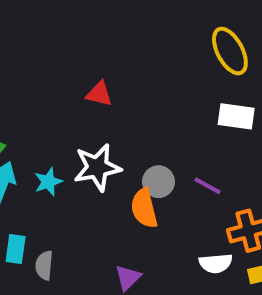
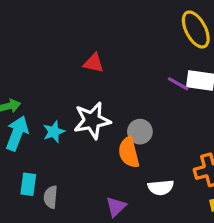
purple line: (207, 186) -> (178, 84), moved
white semicircle: (216, 263) -> (161, 187), moved

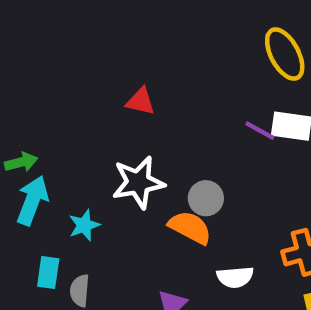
cyan star: (54, 132) -> (84, 225), moved
orange semicircle: (129, 152) -> (190, 227), turned 132

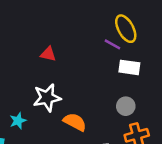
purple line: (260, 131) -> (112, 44), moved
gray circle: (206, 198) -> (126, 106), moved

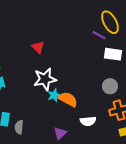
red triangle: (48, 54) -> (38, 47), moved, turned 32
cyan star: (18, 121) -> (54, 95), moved

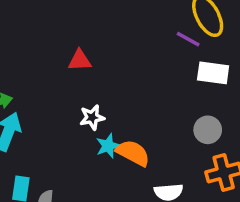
red triangle: (38, 47) -> (80, 60), turned -48
white star: (45, 79) -> (92, 117), size x0.6

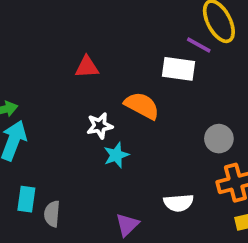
white rectangle: (213, 73) -> (179, 69), moved
orange semicircle: (133, 153) -> (142, 106), moved

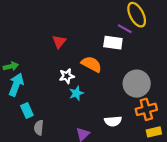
red triangle: (87, 67) -> (59, 42), turned -48
gray circle: (219, 139) -> (137, 84), size x1.6
cyan rectangle: (26, 199) -> (27, 110), moved, turned -32

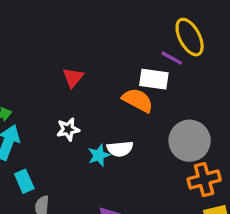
orange semicircle: (91, 64) -> (138, 100), moved
white star: (67, 76) -> (68, 129), moved
white semicircle: (113, 121) -> (120, 149), moved

